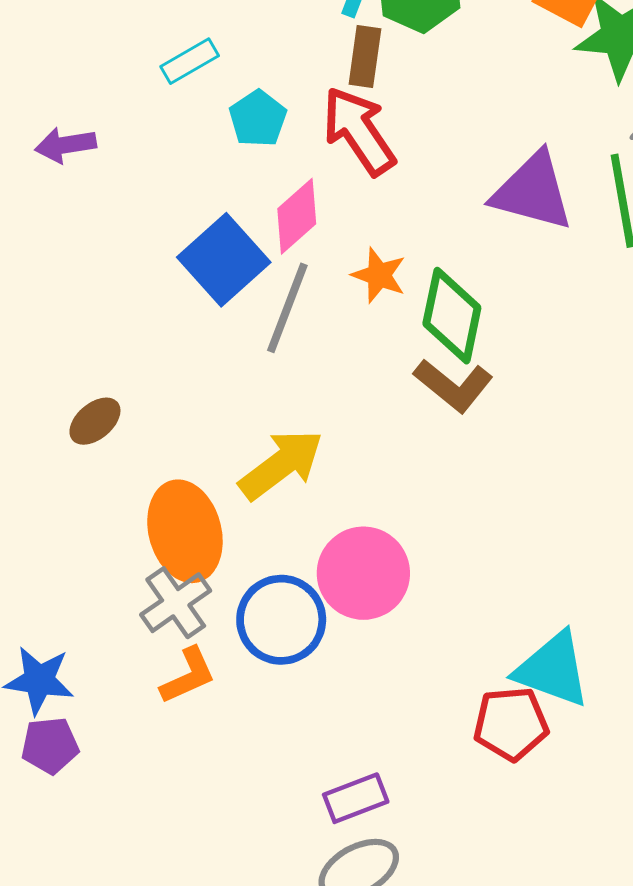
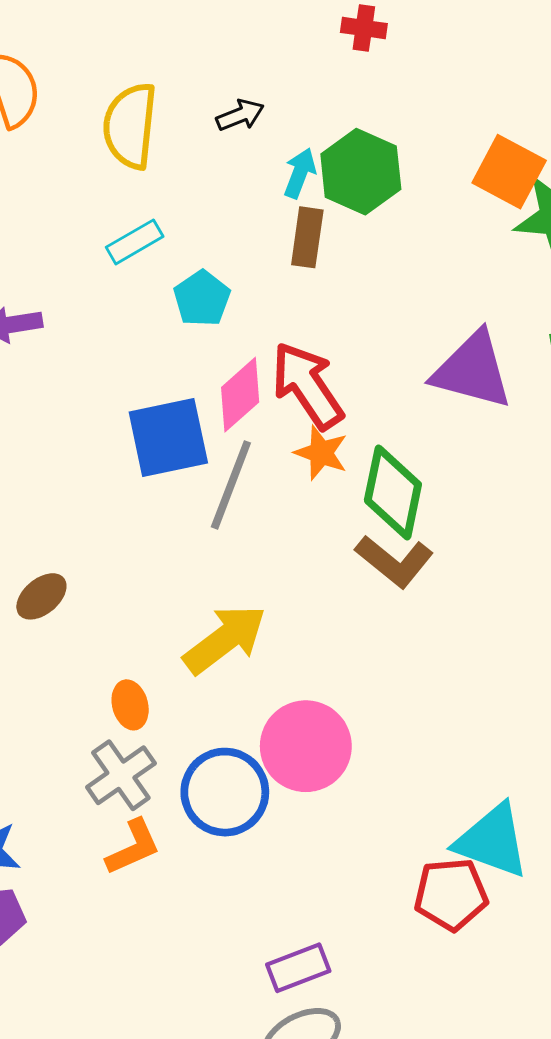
red arrow: (359, 131) -> (307, 386), moved
blue square: (224, 260) -> (168, 438), turned 30
orange ellipse: (185, 531) -> (130, 705), size x0.5

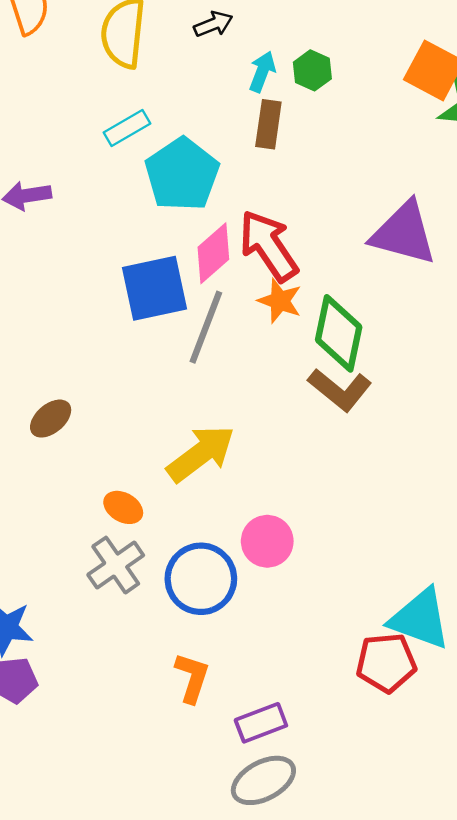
green hexagon: (361, 172) -> (312, 70), size x0.6
cyan pentagon: (202, 298) -> (182, 174), size x1.6
orange ellipse: (130, 705) -> (123, 507), turned -45
pink circle: (306, 746) -> (267, 541), size x0.7
orange L-shape: (133, 847) -> (192, 678), moved, turned -48

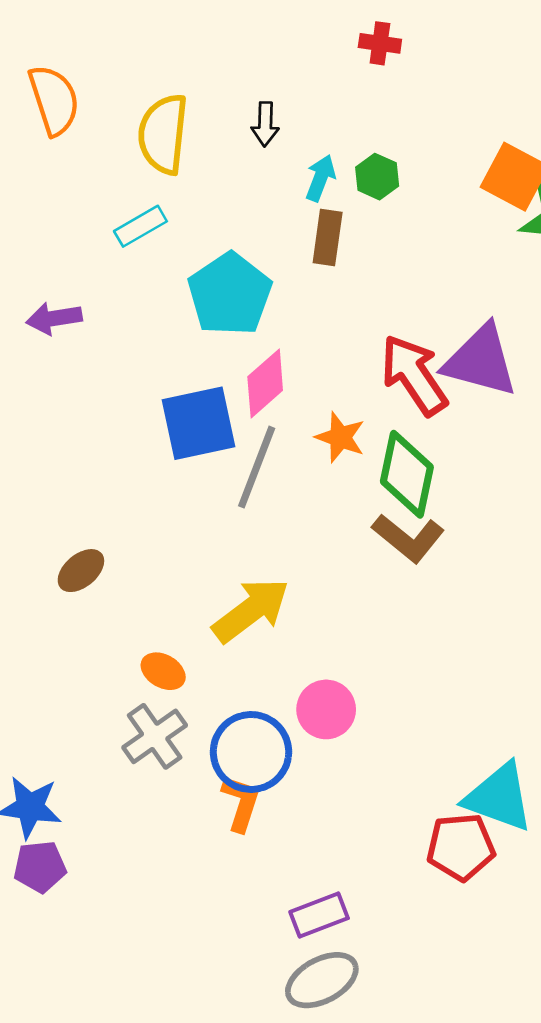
black arrow: (213, 24) -> (265, 124), turned 114
cyan rectangle: (127, 128) -> (140, 226), moved
red arrow: (268, 246) -> (414, 375), moved
orange L-shape: (192, 678) -> (241, 803), moved

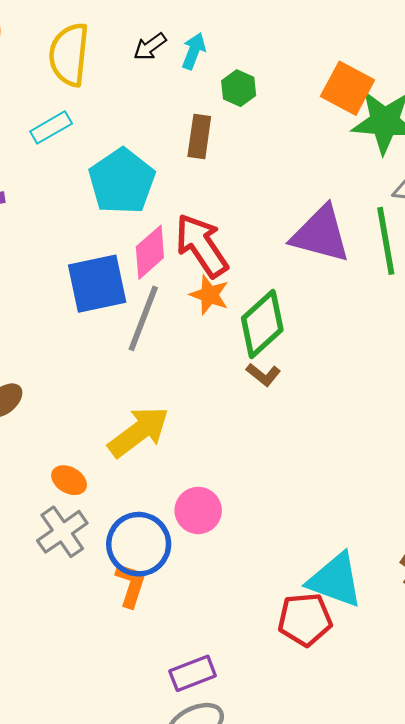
black arrow: (265, 124) -> (150, 47), turned 52
cyan arrow: (320, 178) -> (194, 51), moved
red arrow: (414, 375) -> (202, 245), moved
green diamond: (407, 474) -> (262, 324), turned 36
brown L-shape: (408, 538) -> (263, 375), size x0.6

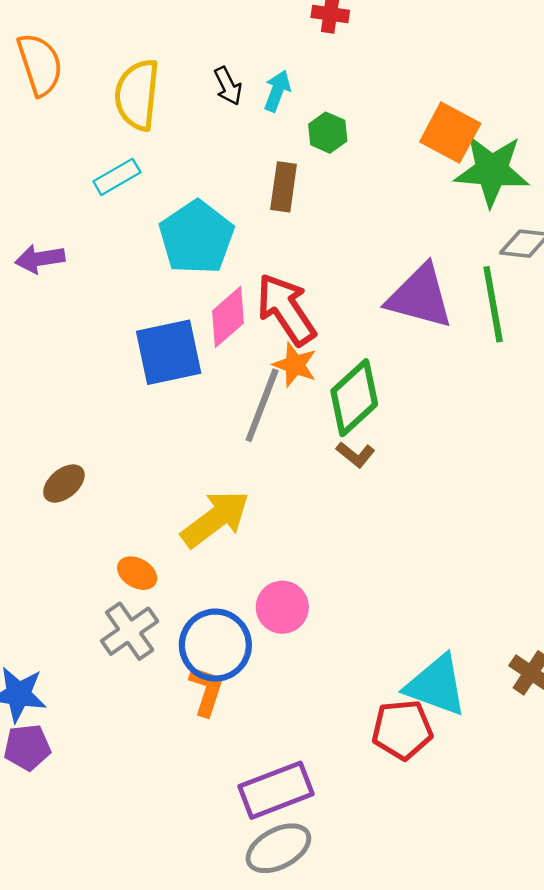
black arrow: (150, 47) -> (228, 86), turned -80
gray line: (143, 318) -> (262, 405), moved
purple rectangle: (193, 673) -> (276, 790), size x1.4

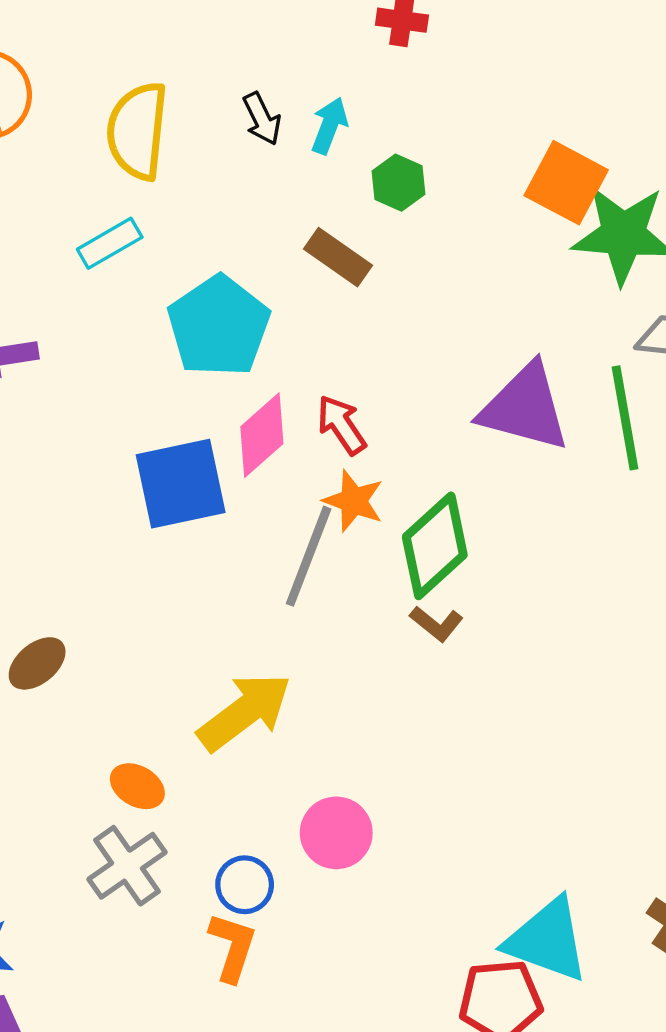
brown rectangle: (284, 187) -> (338, 257), turned -63
red arrow: (286, 309) -> (341, 425), size x0.6
blue circle: (215, 645) -> (245, 885), size x0.6

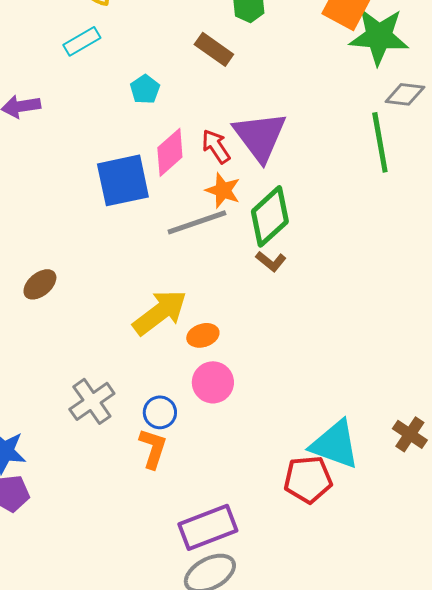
cyan pentagon: (219, 326) -> (145, 89), size x0.5
purple triangle: (525, 407) -> (260, 136), moved, turned 38
gray line: (309, 556) -> (197, 222), turned 50
orange ellipse: (137, 786) -> (203, 335), moved, turned -48

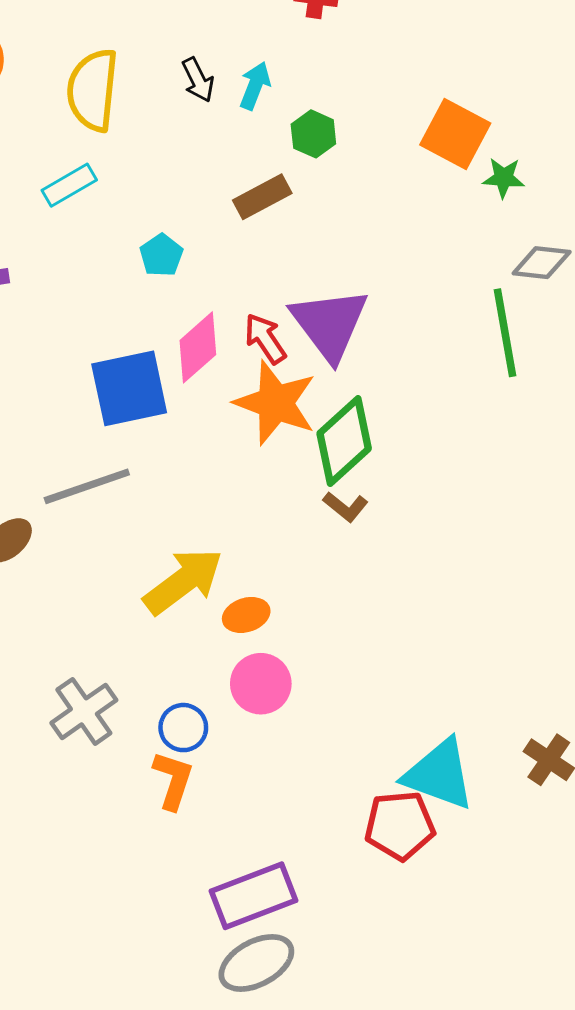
green star: (379, 36) -> (504, 178), size x0.5
brown rectangle: (214, 49) -> (262, 197), turned -63
orange star: (223, 190) -> (275, 403), size x1.6
gray line: (197, 222) -> (87, 486), moved

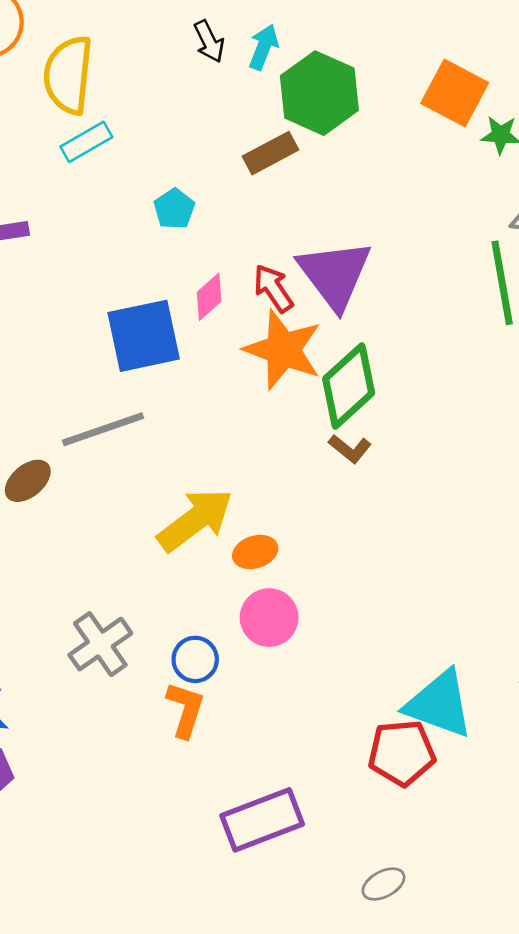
yellow semicircle: (93, 90) -> (68, 75), moved
green hexagon: (313, 134) -> (319, 93), size x1.8
pink diamond: (198, 347) -> (209, 297), size x0.7
gray ellipse: (256, 963) -> (384, 884), moved, size x0.6

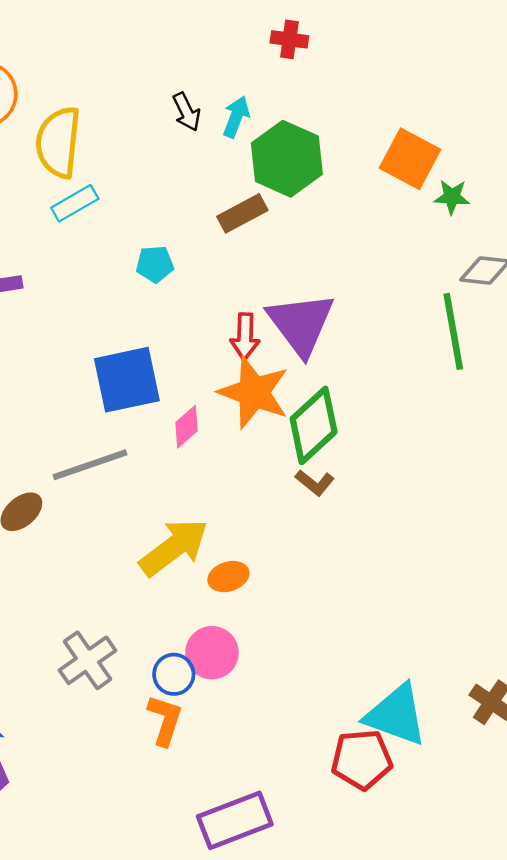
cyan pentagon: (174, 209) -> (155, 264), turned 30
red arrow: (273, 288) -> (245, 337), turned -144
pink diamond: (209, 297) -> (187, 427), moved
pink circle: (269, 618) -> (212, 653), moved

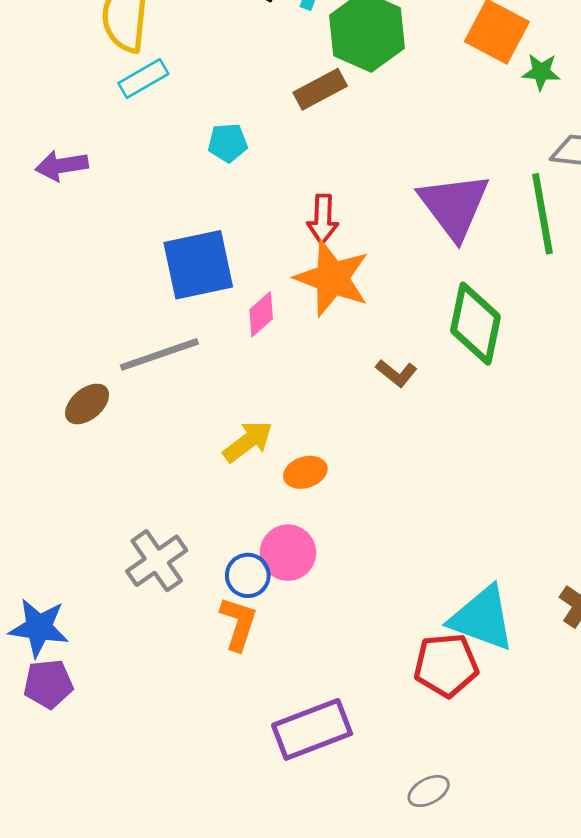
purple triangle: (301, 324) -> (454, 206), moved
green diamond: (314, 425) -> (475, 324), moved, turned -36
yellow arrow: (174, 547) -> (248, 441), size x0.7

